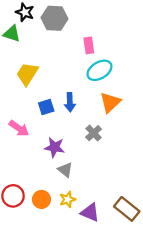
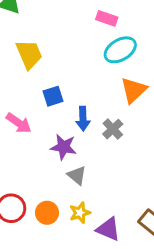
pink rectangle: (89, 45) -> (107, 18), turned -63
yellow trapezoid: (27, 74) -> (29, 54), turned 125
blue arrow: (70, 102) -> (83, 119), moved

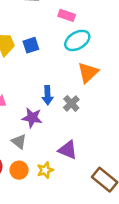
blue square: (53, 96) -> (31, 45), moved
gray triangle: (77, 175) -> (19, 142), moved
purple triangle: (108, 229) -> (68, 150), moved

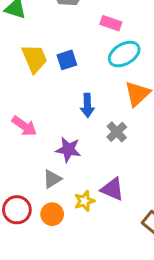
blue arrow: (48, 95) -> (87, 105), moved
gray triangle: (19, 142) -> (52, 179), turned 49
yellow star: (45, 170) -> (84, 201), moved

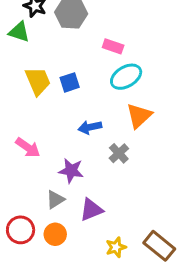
blue arrow: (87, 105) -> (90, 127), turned 80
purple triangle: (112, 189) -> (91, 210), moved, turned -45
yellow star: (84, 201) -> (116, 247), moved

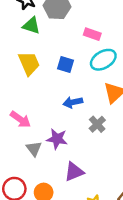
green triangle: (19, 32) -> (31, 26), moved
blue square: (70, 82) -> (66, 65), moved, turned 35
gray triangle: (55, 200) -> (34, 149), moved, turned -35

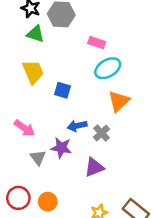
blue square: (66, 65) -> (62, 90), moved
blue arrow: (73, 102) -> (77, 126), moved
purple triangle: (74, 172) -> (94, 167), moved

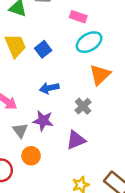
blue square: (62, 90) -> (43, 49), moved, turned 35
blue arrow: (77, 126) -> (49, 88), moved
orange circle: (48, 202) -> (31, 156), moved

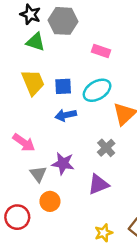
cyan ellipse: (89, 42) -> (97, 90), moved
blue square: (43, 49) -> (63, 86), turned 35
blue arrow: (49, 88) -> (66, 115), moved

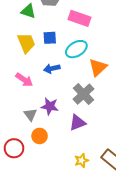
pink rectangle: (101, 51) -> (79, 18), size x1.5
blue square: (63, 86) -> (50, 38), moved
pink arrow: (24, 143) -> (24, 80), moved
gray cross: (106, 148) -> (84, 94), size x1.5

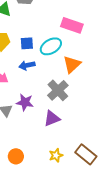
pink rectangle: (79, 18) -> (72, 25), moved
blue square: (50, 38) -> (27, 43), moved
orange circle: (40, 136) -> (16, 156), moved

